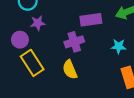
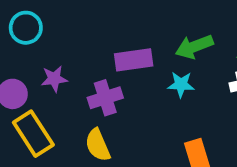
purple star: (38, 23) -> (54, 79), moved
cyan star: (119, 46) -> (181, 84), moved

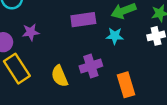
purple cross: (105, 98) -> (91, 66), moved

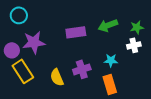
purple star: (31, 32) -> (34, 42), size x1.6
cyan star: (115, 36) -> (111, 60), moved

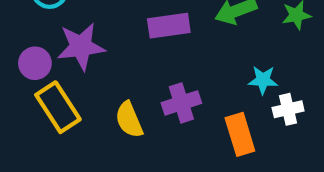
white cross: (134, 45) -> (288, 109), moved
cyan star: (111, 60) -> (263, 80), moved

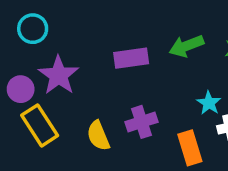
purple star: (81, 47) -> (59, 75), turned -30
cyan star: (263, 80) -> (209, 103), turned 30

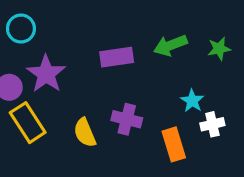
purple cross: (142, 122) -> (127, 119), turned 32

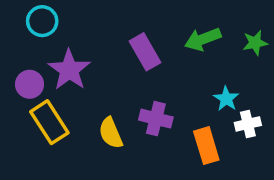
purple rectangle: (117, 57) -> (145, 52), turned 68

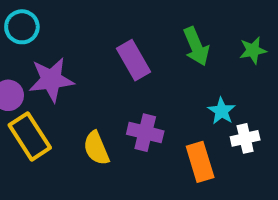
green arrow: (203, 39) -> (196, 46), turned -92
purple star: (69, 70) -> (51, 80), turned 30

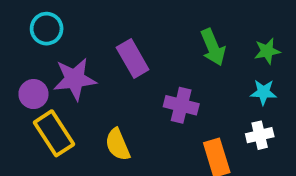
purple rectangle: (133, 60) -> (133, 59), moved
cyan star: (222, 111) -> (263, 92), moved, turned -30
purple cross: (145, 133) -> (181, 105), moved

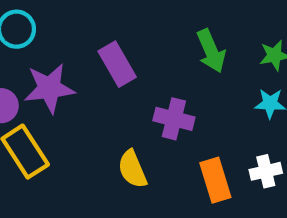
white cross: (260, 135) -> (266, 171), moved
yellow semicircle: (118, 145) -> (132, 169), moved

